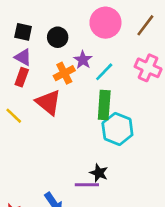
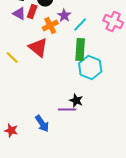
red rectangle: (22, 77) -> (32, 12), moved

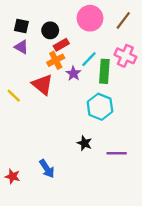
red rectangle: (32, 12) -> (61, 45), moved, turned 40
purple star: (64, 16) -> (73, 74), moved
green rectangle: (80, 50) -> (104, 71), moved
purple line: (67, 110) -> (117, 153), moved

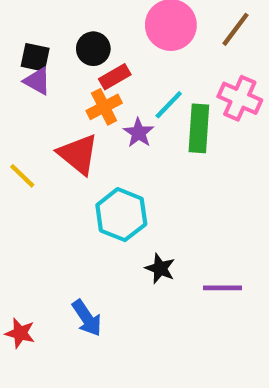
black square: (21, 26) -> (35, 57), moved
cyan hexagon: (100, 107) -> (121, 215), moved

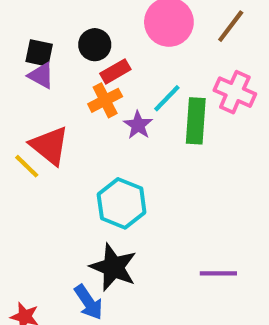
red triangle: (78, 154) -> (49, 146), moved
black star: (160, 268) -> (113, 267), moved, size x1.6

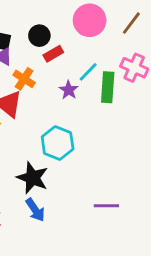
orange cross: (105, 100) -> (24, 79), moved, turned -30
black star: (113, 267) -> (32, 178), moved
purple line: (218, 273) -> (106, 206), moved

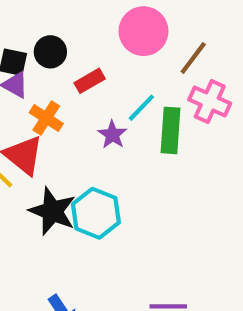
brown line: (131, 23) -> (193, 58), moved
black circle: (39, 36) -> (50, 52), moved
black star: (32, 178) -> (52, 211), moved

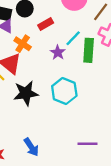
black star: (52, 211) -> (26, 93), turned -30
cyan hexagon: (96, 213) -> (64, 91), moved

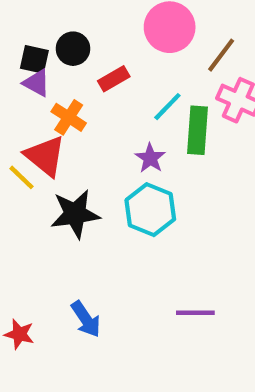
purple star: (58, 53) -> (150, 158), moved

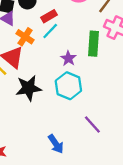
cyan line: (167, 107) -> (50, 31), moved
purple line: (195, 313) -> (92, 125), moved, turned 48
blue arrow: (86, 319) -> (56, 144), moved

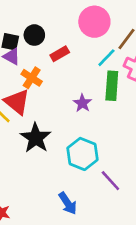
cyan line: (50, 31) -> (106, 58), moved
cyan hexagon: (68, 86) -> (82, 154), moved
black star: (28, 88) -> (36, 138), turned -30

